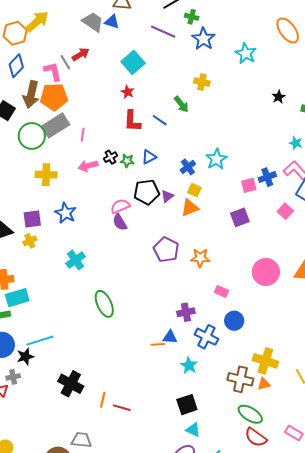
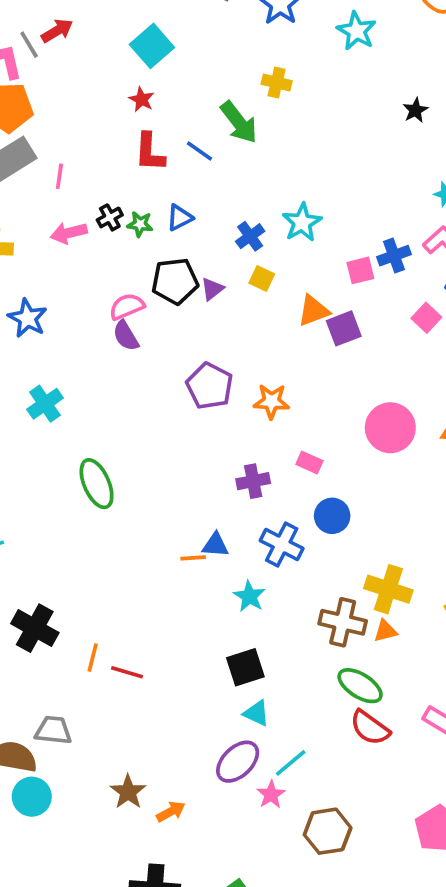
green arrow: (181, 104) -> (239, 122), size x1.4
orange triangle: (190, 208) -> (314, 311), moved
purple cross: (186, 312) -> (253, 481), moved

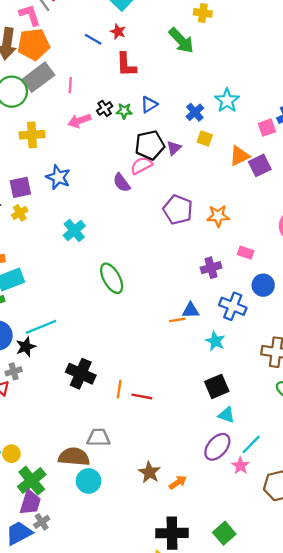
blue line: (199, 151) -> (93, 39), moved
pink semicircle: (127, 307) -> (141, 165), moved

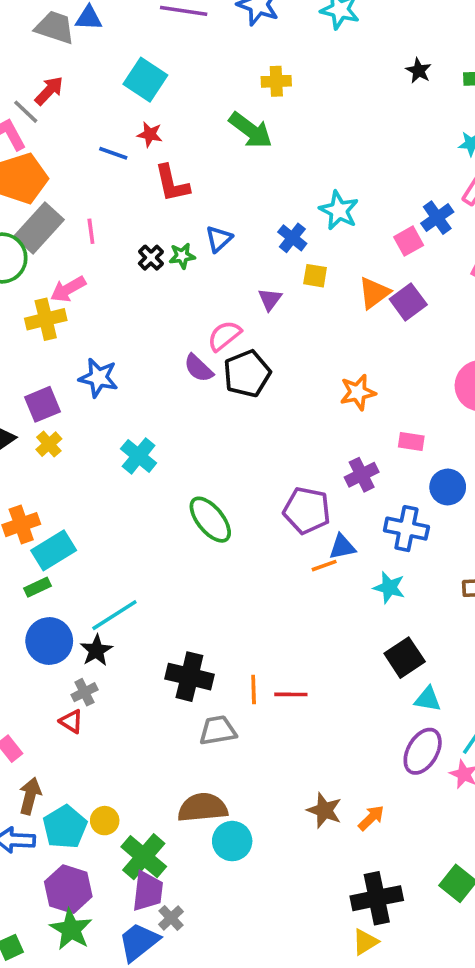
pink arrow: (79, 121) -> (68, 289), moved
black pentagon: (150, 145) -> (247, 374), moved
purple pentagon: (178, 210) -> (307, 510), moved
gray trapezoid: (98, 438) -> (218, 730), moved

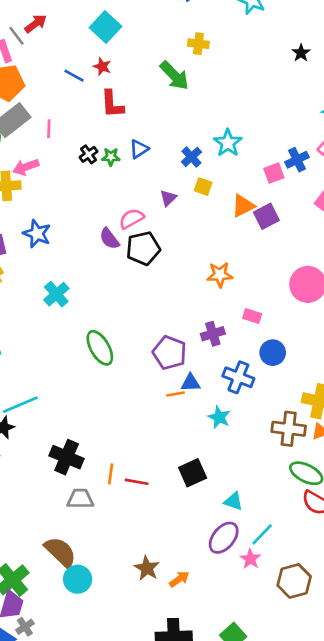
black square: (405, 658) -> (193, 473), moved
brown semicircle: (203, 808) -> (60, 552), turned 40

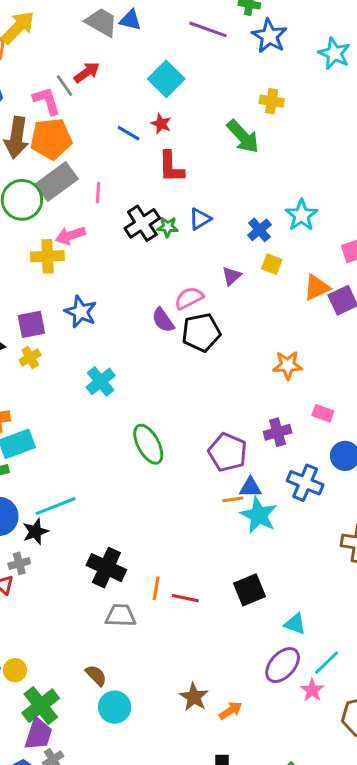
black cross: (88, 154) -> (142, 223), size x1.6
cyan star: (219, 417) -> (259, 515), moved, size x1.4
brown semicircle: (60, 552) -> (96, 675), size x0.6

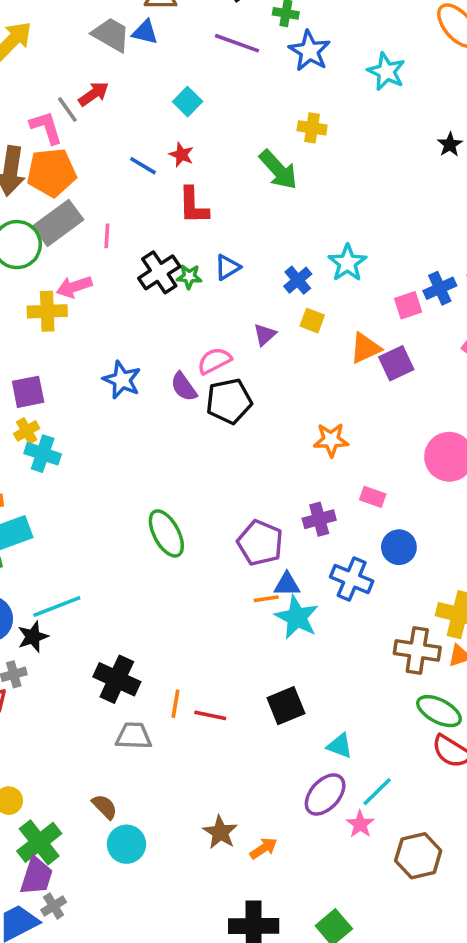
cyan square: (166, 79) -> (188, 102), size x0.7
blue star: (81, 312) -> (122, 380), moved
cyan cross: (101, 381) -> (43, 454), moved, turned -32

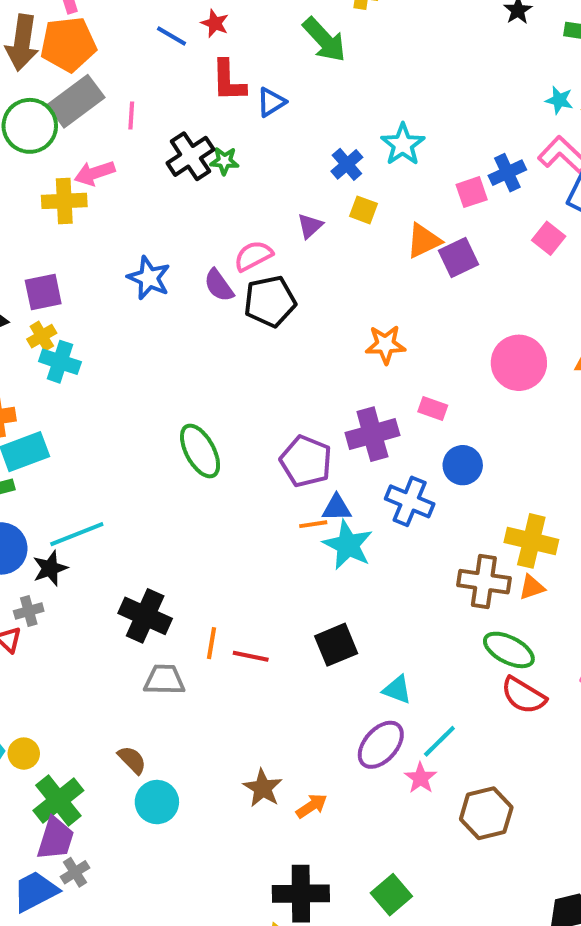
blue triangle: (227, 267) -> (271, 102), moved
purple cross: (319, 519) -> (372, 434), size x1.4

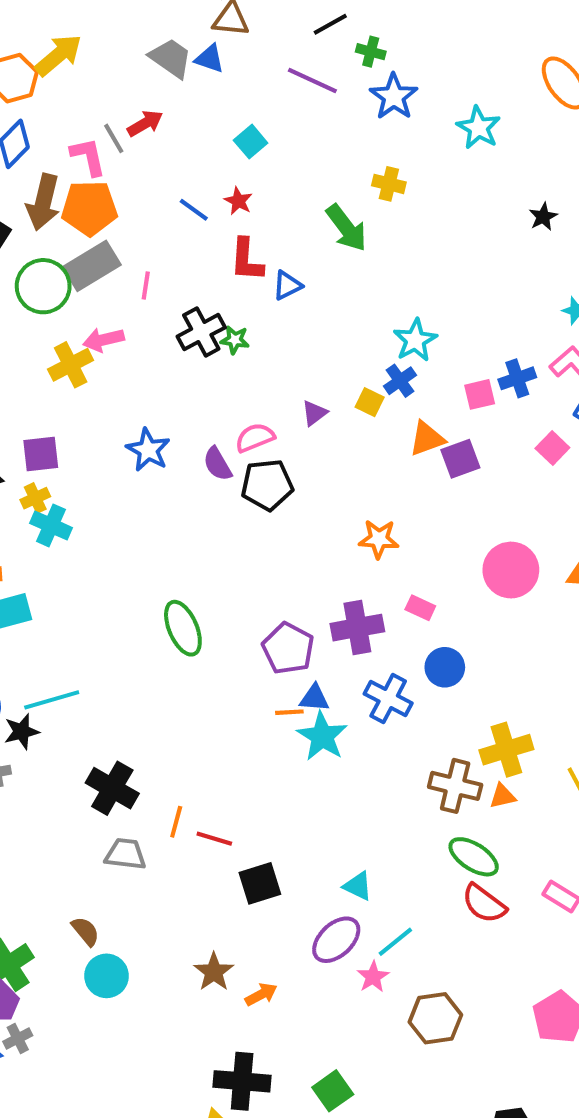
blue cross: (347, 164) -> (400, 381), moved
yellow cross: (64, 201) -> (71, 365), turned -30
yellow cross: (531, 541) -> (506, 750), turned -36
black square: (336, 645) -> (260, 883), moved

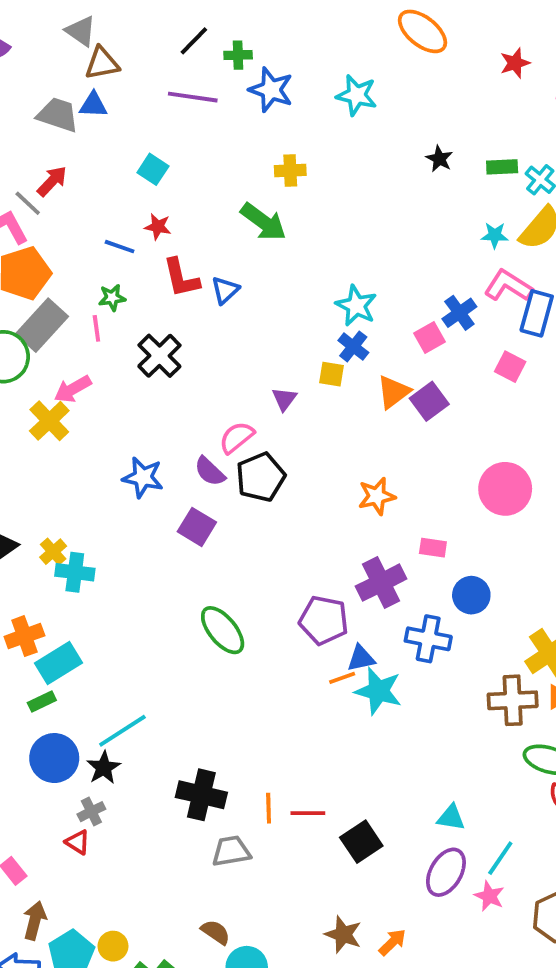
green star: (235, 340) -> (112, 298), moved
purple square: (41, 454) -> (197, 527), moved, turned -36

